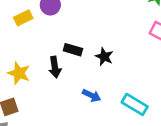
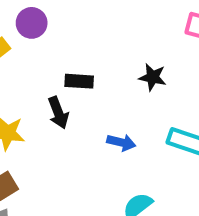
black star: (104, 57) -> (153, 77), moved

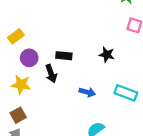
purple circle: (32, 23) -> (29, 58), moved

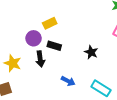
yellow rectangle: (16, 36) -> (50, 23), moved
purple circle: (29, 58) -> (34, 38), moved

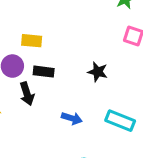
yellow rectangle: (50, 23) -> (32, 41), turned 40

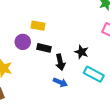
black arrow: (27, 94) -> (60, 62), moved
cyan rectangle: (120, 121) -> (94, 74), moved

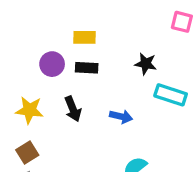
yellow rectangle: (38, 26) -> (84, 37), moved
black arrow: (60, 62) -> (73, 109), moved

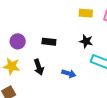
yellow rectangle: (84, 37) -> (86, 13), moved
purple circle: (52, 64) -> (18, 41), moved

